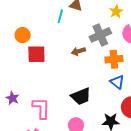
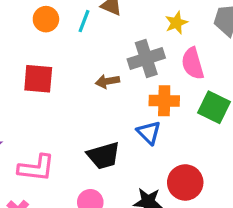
orange circle: (23, 35) -> (46, 19), moved
blue triangle: (117, 82) -> (149, 133), moved
pink L-shape: (41, 108) -> (36, 168), turned 90

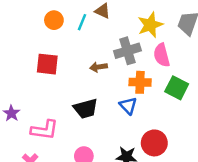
yellow star: (176, 23) -> (150, 25), size x1.5
black trapezoid: (103, 156) -> (86, 109), moved

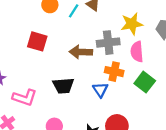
brown arrow: (98, 67) -> (81, 52), size x1.5

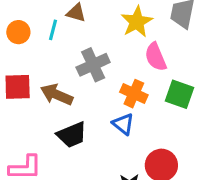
gray cross: (108, 43) -> (93, 65), moved
brown arrow: (81, 52) -> (57, 95), moved, turned 40
orange cross: (114, 72) -> (134, 94), turned 30

